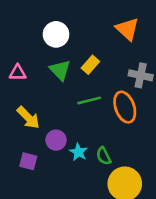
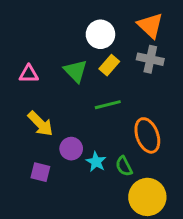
white circle: (56, 34) -> (100, 34), moved
gray cross: (141, 75) -> (150, 59), moved
orange ellipse: (125, 107) -> (147, 135), moved

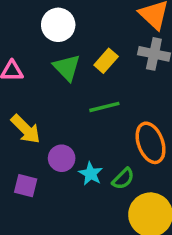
white circle: (100, 34) -> (58, 25), moved
green semicircle: (124, 166) -> (123, 179), turned -108

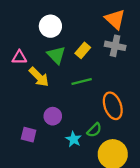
yellow arrow: (26, 129) -> (39, 77), moved
cyan star: (91, 174) -> (74, 139), moved

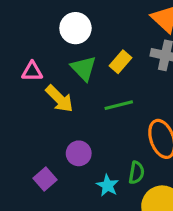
green semicircle: (94, 130) -> (136, 173), turned -35
purple square: (29, 135) -> (45, 179), turned 35

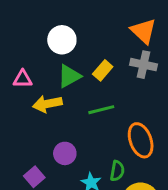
green triangle: (83, 68) -> (69, 76), turned 45
yellow arrow: (59, 99) -> (47, 104), turned 124

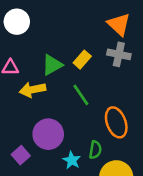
white circle: (62, 40) -> (17, 22), moved
green line: (101, 110) -> (81, 95), turned 70
purple circle: (65, 153) -> (48, 134), size x1.5

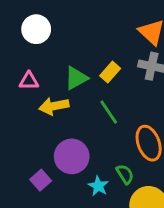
green semicircle: (95, 150) -> (125, 174), turned -42

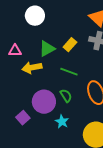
white circle: (36, 29) -> (35, 16), moved
green line: (109, 112) -> (69, 72), turned -36
green semicircle: (125, 174) -> (66, 96), moved

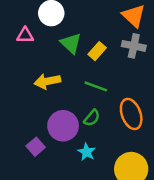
green triangle: (47, 49) -> (71, 43), moved, turned -48
pink triangle: (15, 51) -> (25, 35), moved
green semicircle: (66, 96) -> (92, 118), turned 72

